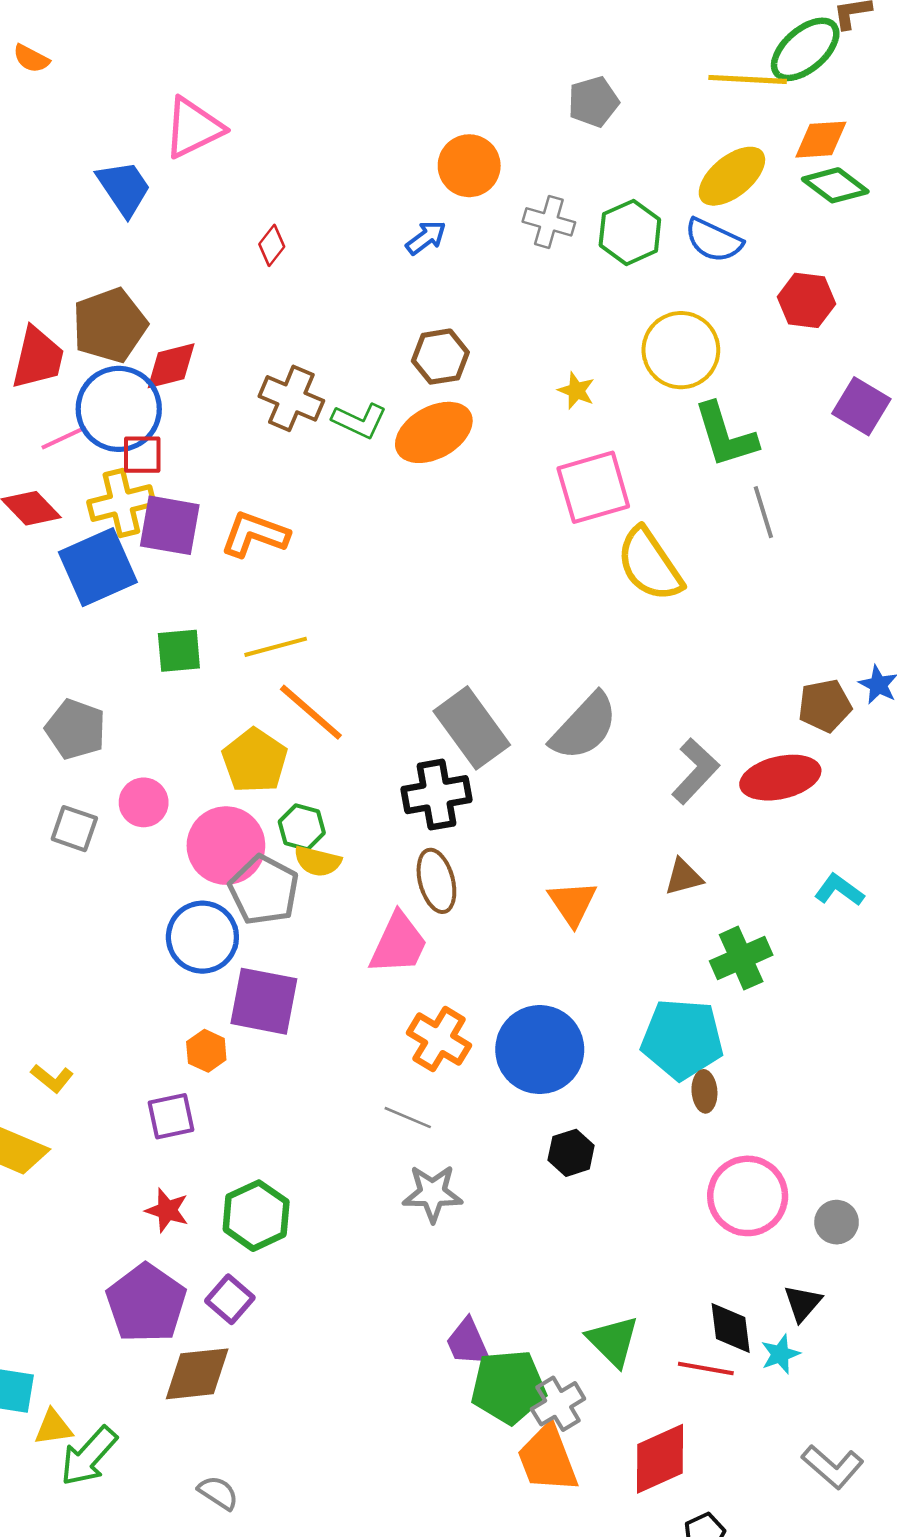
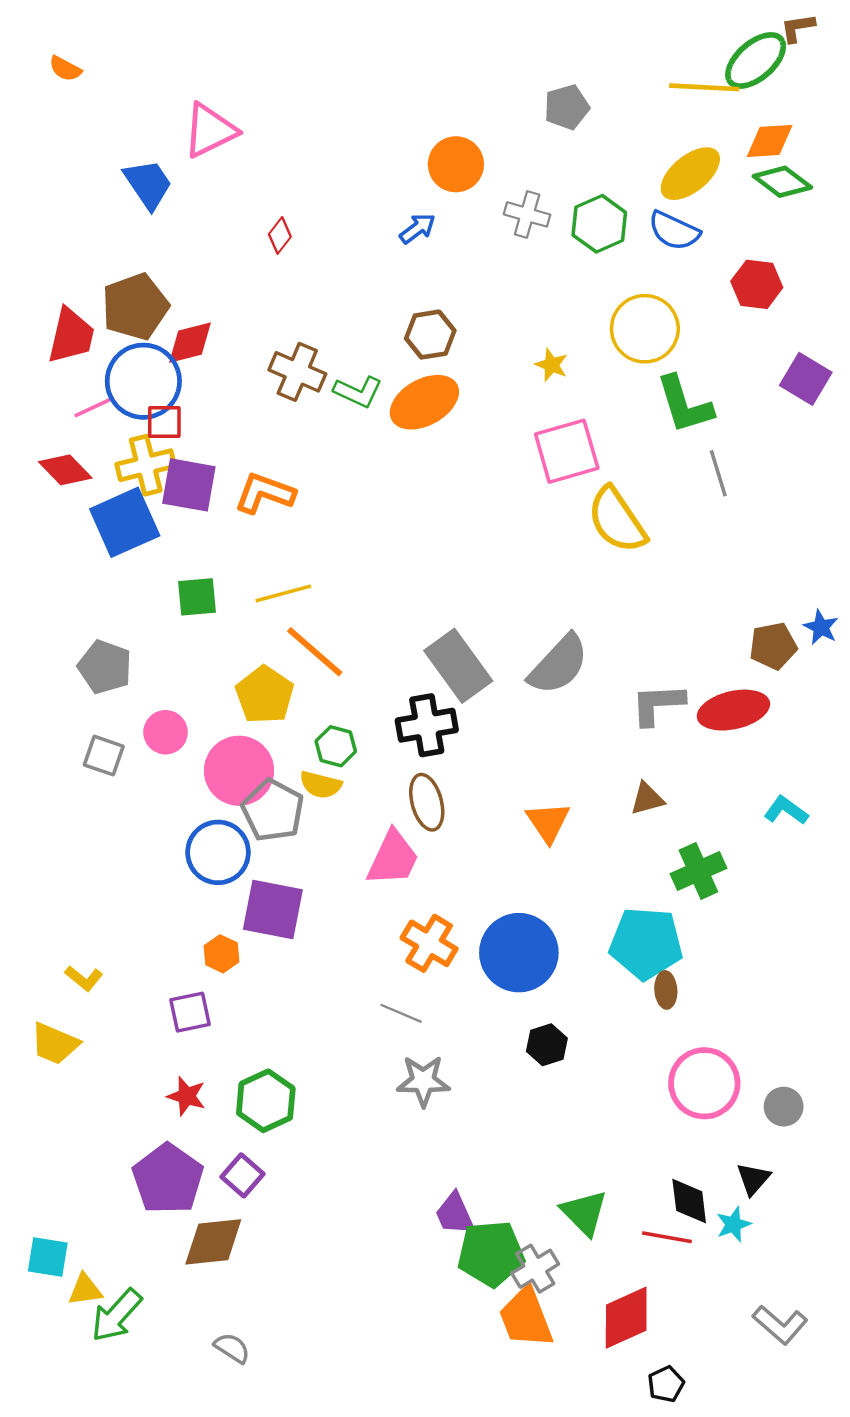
gray L-shape: (695, 771) -> (658, 704), turned -136
green hexagon: (302, 827) -> (336, 746), moved

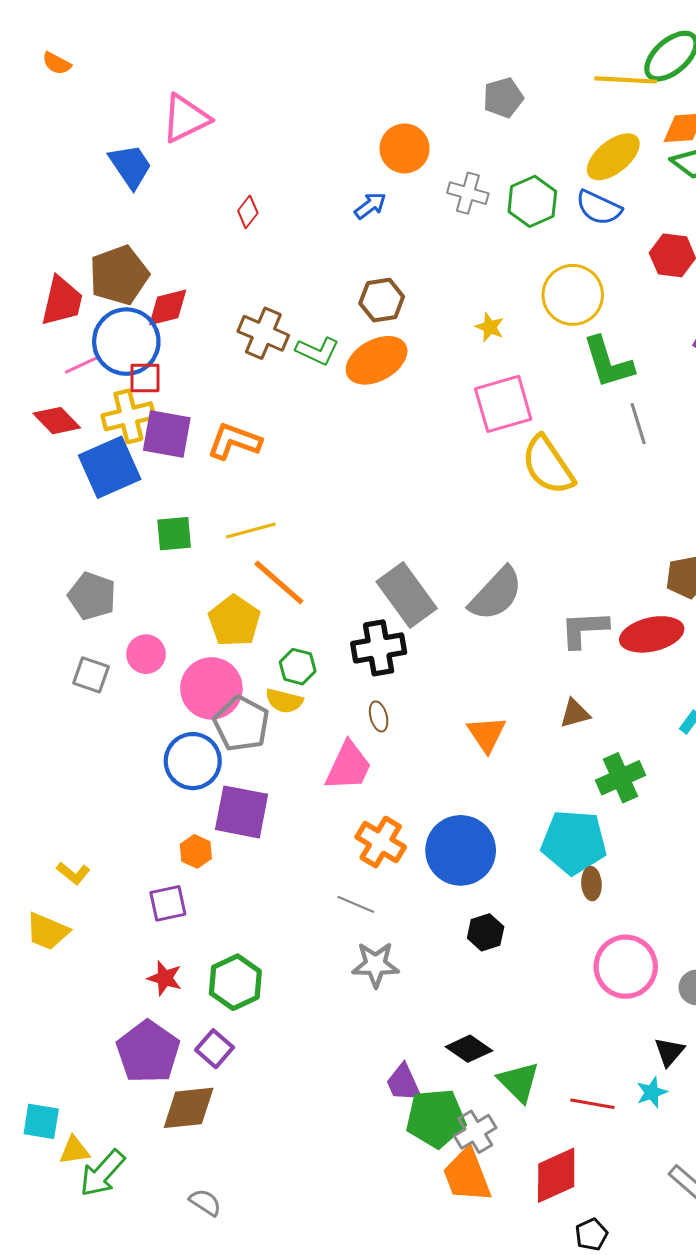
brown ellipse: (427, 802) -> (379, 716), size x0.6
black diamond: (689, 1201) -> (469, 1049), moved, turned -48

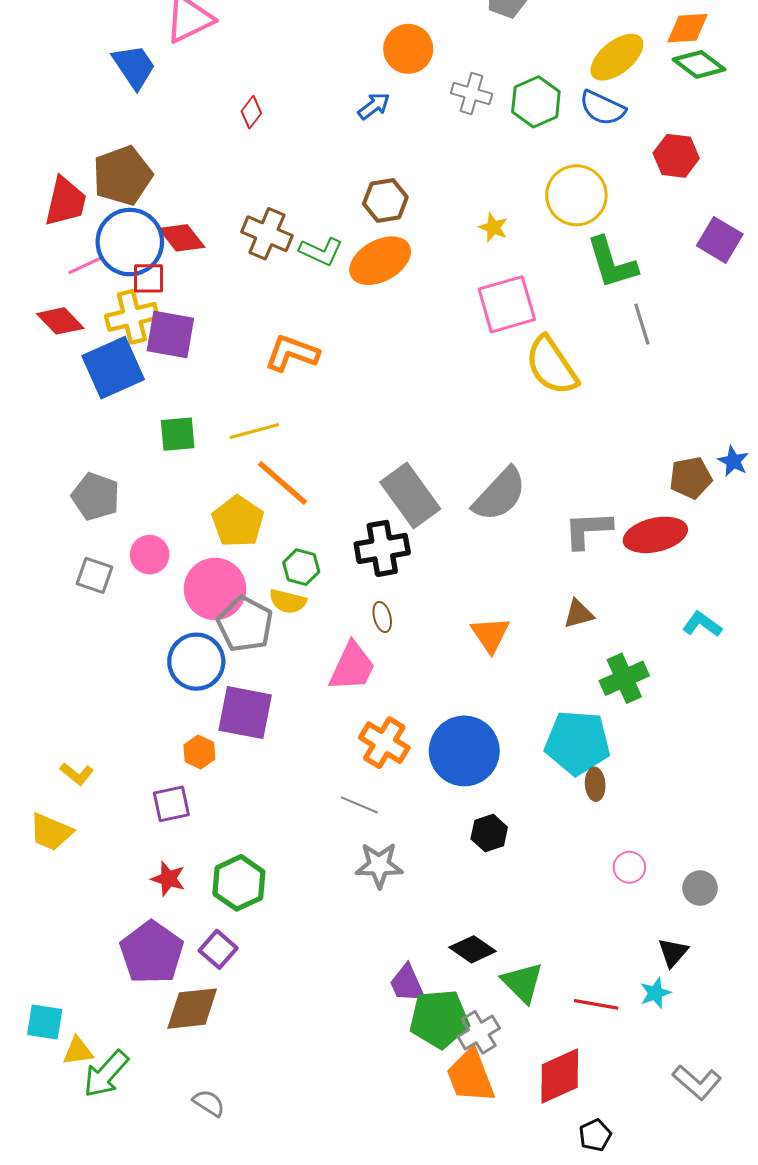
red diamond: (168, 307) -> (182, 238), moved, turned 66
orange L-shape: (234, 441) -> (292, 353), moved
pink circle: (626, 967) -> (629, 867), size x0.5

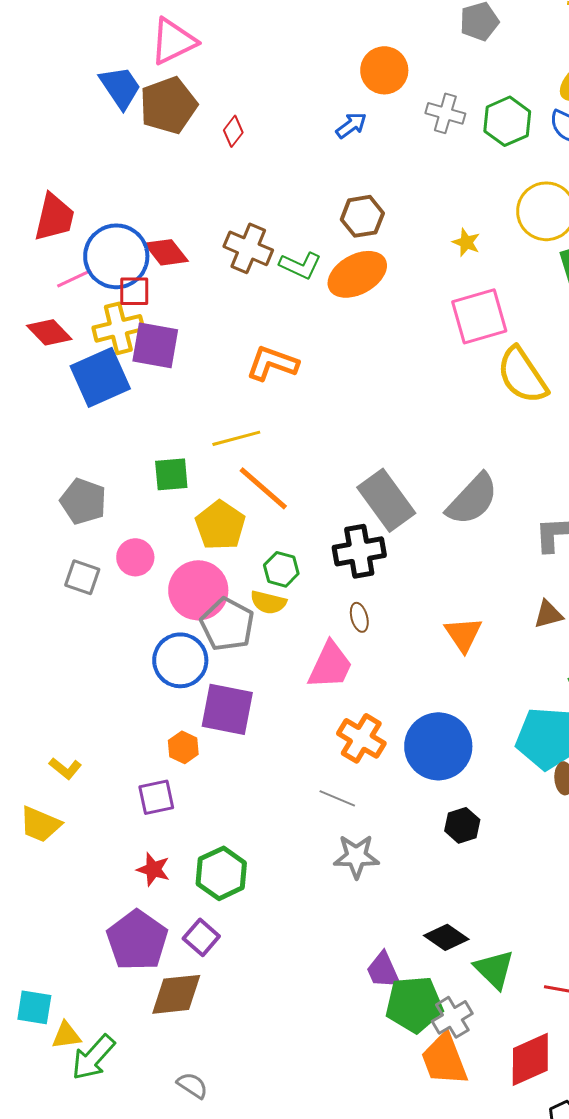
brown pentagon: (123, 176) -> (168, 105), moved
green square: (178, 434) -> (171, 474), moved

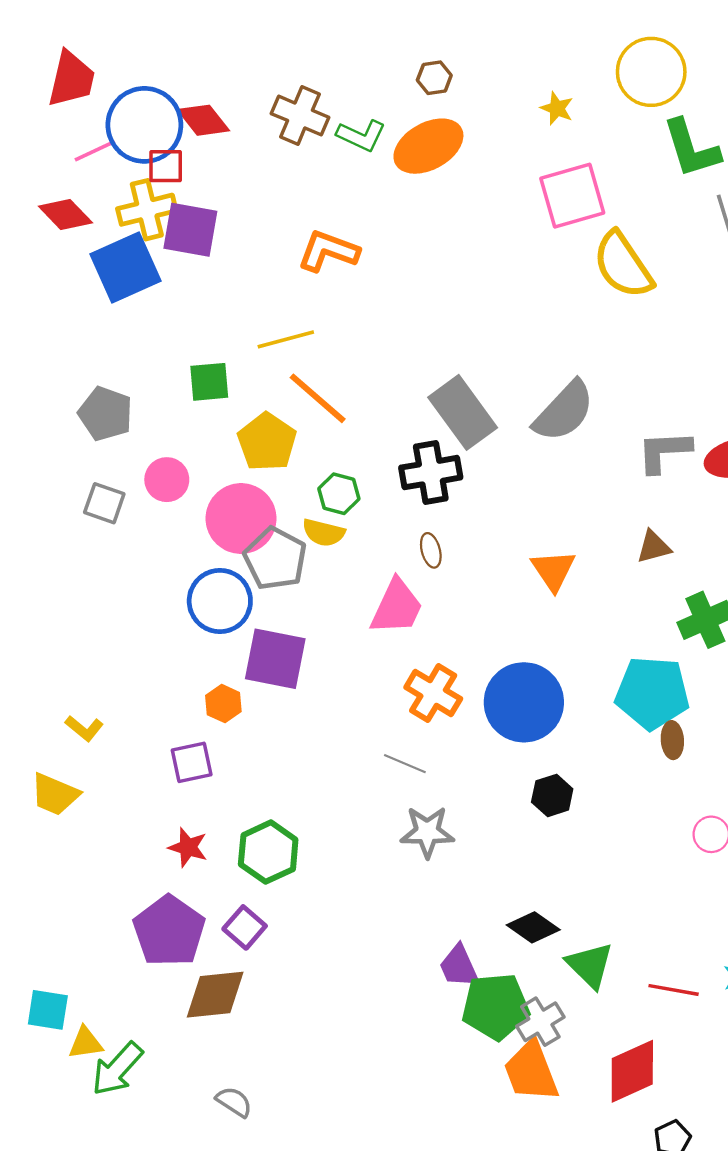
brown hexagon: (362, 216) -> (434, 78), size x0.7

